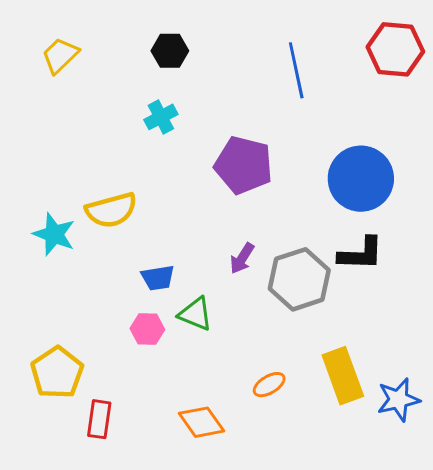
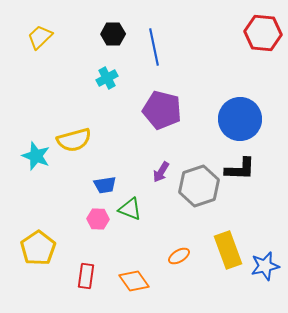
blue line: (296, 70) -> (154, 47), moved
red rectangle: (99, 419) -> (86, 276), moved

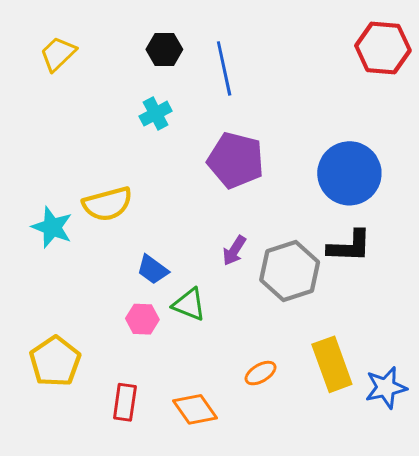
blue trapezoid: (105, 185) -> (153, 270), turned 45

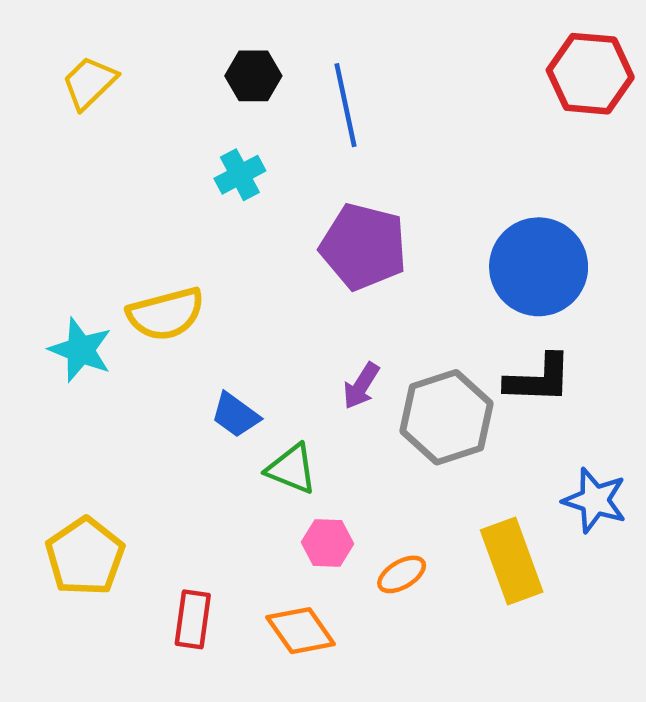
pink hexagon: (142, 319) -> (327, 543), moved
blue star: (386, 388) -> (595, 500), moved, turned 30

